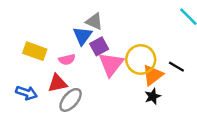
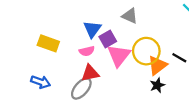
gray triangle: (94, 21) -> (130, 16), moved
pink semicircle: (67, 59) -> (87, 51), moved
red triangle: (57, 83) -> (90, 73), moved

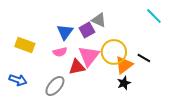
purple square: (108, 39) -> (87, 30), moved
red triangle: (90, 73) -> (77, 67), moved

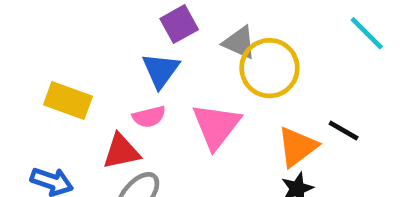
purple square: (87, 30) -> (179, 24), moved
yellow circle: (114, 52) -> (269, 68), moved
red triangle: (77, 67) -> (121, 151), moved

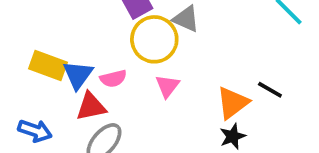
yellow circle: (269, 68) -> (154, 39), moved
blue triangle: (161, 70) -> (78, 75), moved
pink triangle: (216, 126) -> (167, 86), size x0.6

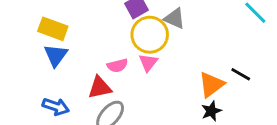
yellow rectangle: (48, 65) -> (53, 29), moved
blue triangle: (78, 75) -> (56, 55), moved
pink triangle: (167, 86) -> (148, 63), moved

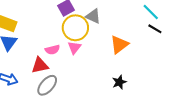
black line: (241, 74) -> (155, 29), moved
orange triangle: (211, 85) -> (119, 44), moved

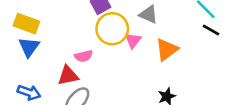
gray triangle: (93, 16) -> (149, 14), moved
pink triangle: (74, 48) -> (133, 40), moved

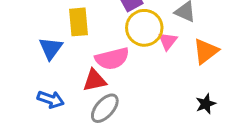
yellow rectangle: (26, 24) -> (78, 22), moved, turned 65
pink semicircle: (84, 56) -> (112, 59), size x1.6

